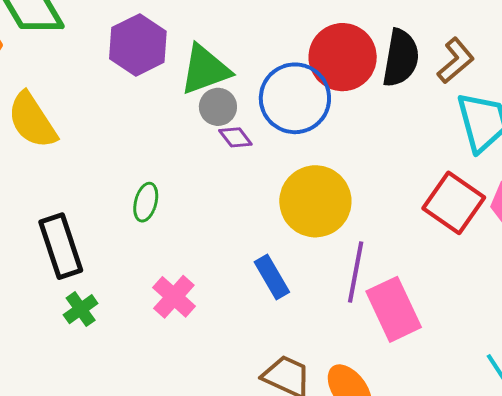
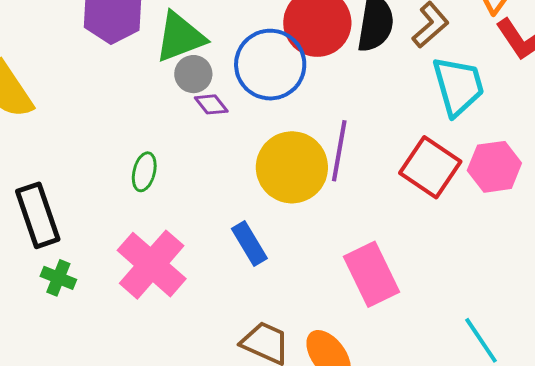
green ellipse: (146, 202) -> (144, 172), moved
purple line: (356, 272) -> (339, 151), moved
pink cross: (174, 297) -> (152, 265), size x1.6
green cross: (81, 309) -> (58, 278), turned -32

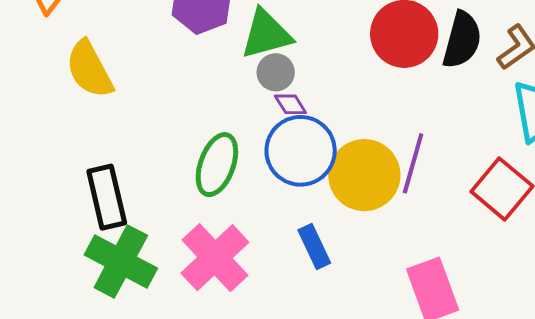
blue circle: (270, 65) -> (301, 151), moved
green ellipse: (144, 172) -> (217, 165), size x1.6
green cross: (58, 278) -> (121, 262), size x2.0

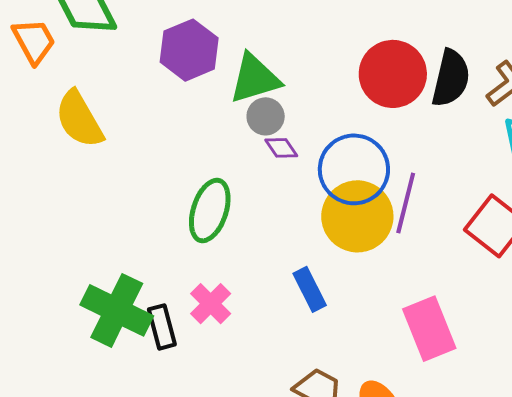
blue circle: (301, 151) -> (354, 169), moved
black rectangle: (107, 197) -> (162, 327), moved, size x0.7
pink cross: (215, 258) -> (211, 304), size x0.6

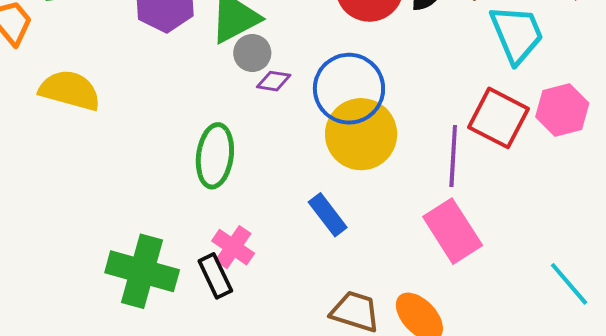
yellow semicircle: (79, 119) -> (70, 90), turned 146
purple diamond: (281, 148) -> (274, 81), turned -36
purple line: (406, 203) -> (453, 156), moved
black rectangle: (162, 327) -> (215, 276), moved

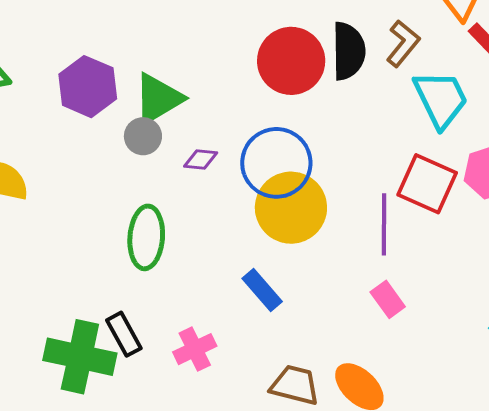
gray circle: (252, 53) -> (143, 136), moved
pink rectangle: (453, 231) -> (388, 299), size x0.6
pink cross: (233, 247) -> (195, 349), moved, turned 33
black rectangle: (215, 276) -> (124, 334), moved

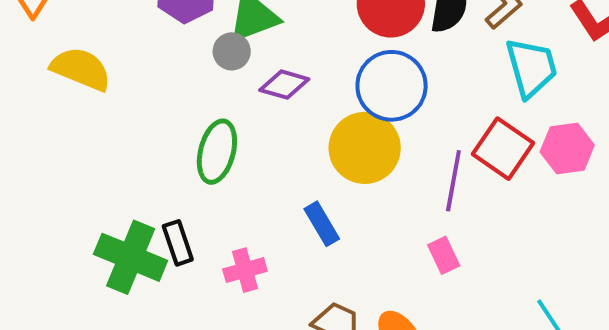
purple diamond: (201, 160) -> (284, 85), size x1.4
blue circle: (276, 163) -> (392, 86), moved

